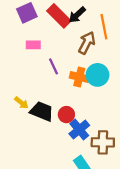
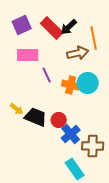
brown arrow: (87, 43) -> (78, 53), turned 50
pink rectangle: (33, 45) -> (28, 55), size x1.5

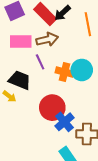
brown arrow: (78, 53) -> (47, 39), moved
black trapezoid: (36, 117) -> (20, 80), moved
red circle: (59, 120) -> (52, 108), size x1.6

